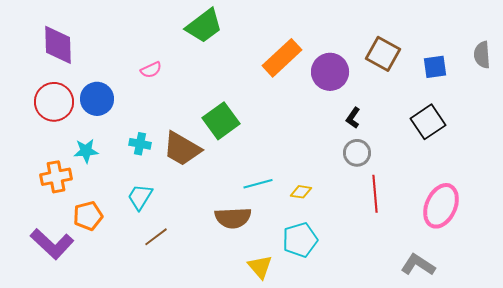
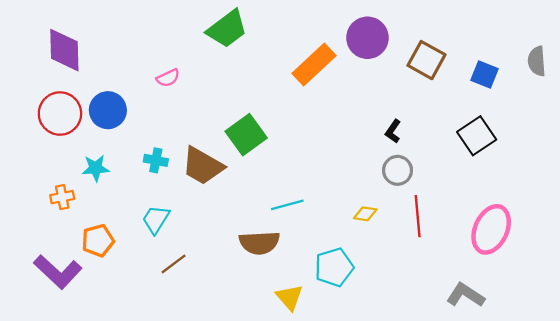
blue square: (435, 67) -> (484, 75), turned 30
purple circle: (330, 72) -> (367, 38), moved
orange cross: (56, 177) -> (62, 197), size x0.7
yellow diamond: (301, 192) -> (365, 214), moved

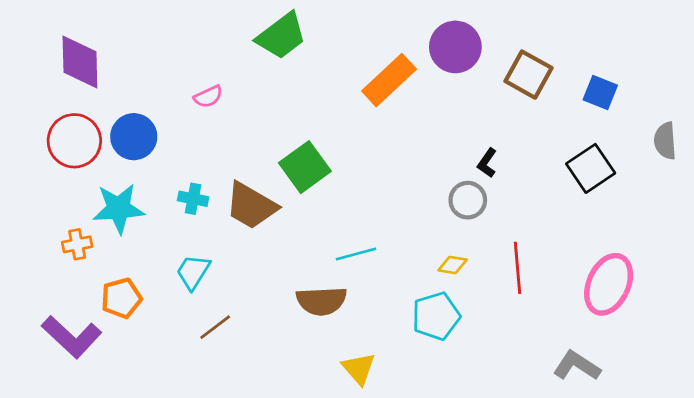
gray semicircle: (537, 61) -> (665, 141), moved
cyan star: (96, 168) -> (119, 208), size x1.5
gray circle: (398, 170) -> (468, 200), moved
cyan pentagon: (334, 267) -> (436, 316), moved

